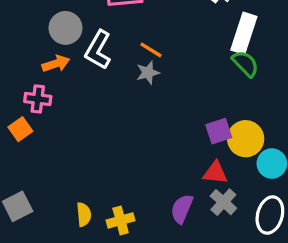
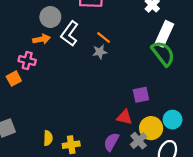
green semicircle: (245, 64) -> (163, 53), size x1.4
yellow circle: (246, 139) -> (151, 128), moved
red triangle: (215, 173) -> (124, 117), moved

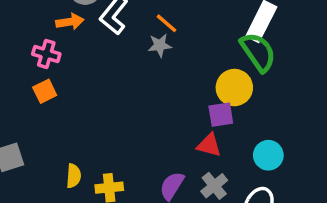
orange square: (14, 79) -> (45, 91), moved
red triangle: (124, 117) -> (209, 145), moved
yellow circle: (151, 128) -> (234, 88), moved

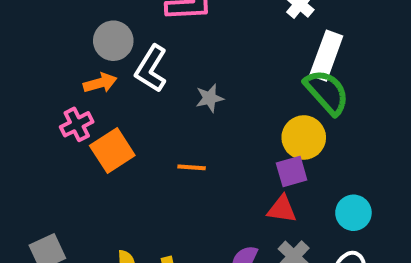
orange line: (166, 23) -> (192, 167), moved, turned -30
pink cross: (46, 54) -> (77, 124), turned -36
orange square: (45, 91) -> (112, 151), moved, size x1.5

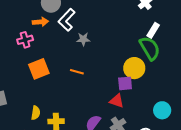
white rectangle: (326, 56) -> (153, 30), size x0.7
gray star: (210, 98) -> (83, 39), moved
orange square: (112, 151) -> (39, 69), moved
cyan circle: (353, 213) -> (162, 110), moved

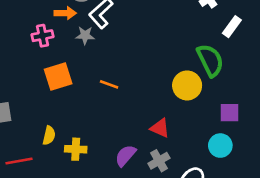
white rectangle: (153, 30) -> (232, 27), moved
gray star: (83, 39) -> (85, 35), moved
purple square: (125, 83) -> (230, 113), moved

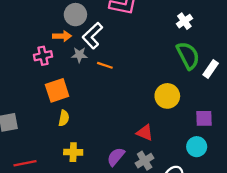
white rectangle: (232, 27) -> (211, 69), moved
green semicircle: (210, 60) -> (188, 55), moved
orange line: (109, 84) -> (105, 65), moved
yellow semicircle: (49, 135) -> (64, 118), moved

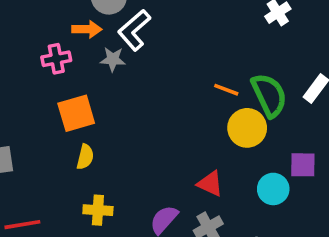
green semicircle: (188, 55) -> (269, 95), moved
orange line: (105, 65) -> (226, 90), moved
cyan circle: (197, 147) -> (273, 189), moved

